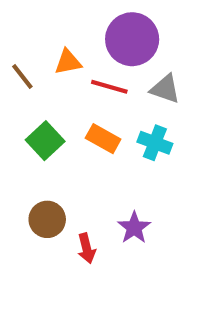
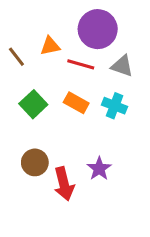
red arrow: (87, 248) -> (64, 184), size x1.5

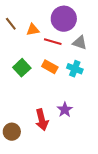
brown line: (16, 57) -> (11, 24), moved
brown circle: (35, 162) -> (12, 132), moved

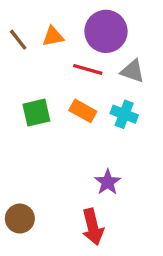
orange triangle: (33, 30) -> (53, 36), moved
green square: (22, 68) -> (36, 113), turned 30
red arrow: (42, 120) -> (93, 227), moved

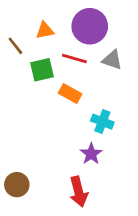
brown line: (18, 40) -> (15, 46), moved
green square: (36, 113) -> (42, 70), moved
cyan cross: (124, 114) -> (102, 122), moved

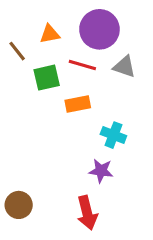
orange rectangle: (70, 94) -> (78, 104), turned -40
purple star: (91, 154) -> (101, 171), turned -30

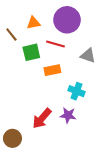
gray triangle: (124, 67) -> (88, 55), moved
red arrow: (87, 213) -> (42, 118), moved, turned 55

